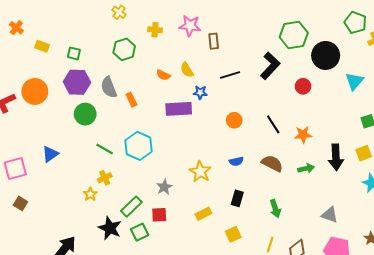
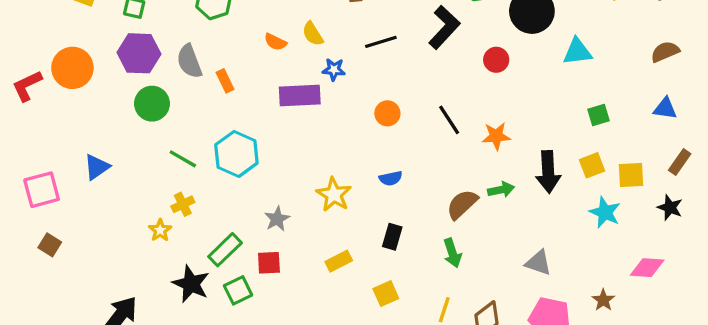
cyan triangle: (354, 81) -> (577, 52), turned 42
brown semicircle: (272, 163) -> (462, 204), moved, turned -70

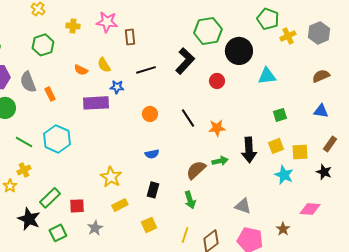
yellow star: (334, 195) -> (111, 177), moved
gray star: (277, 219) -> (95, 228), moved
green square: (238, 290) -> (58, 233), moved

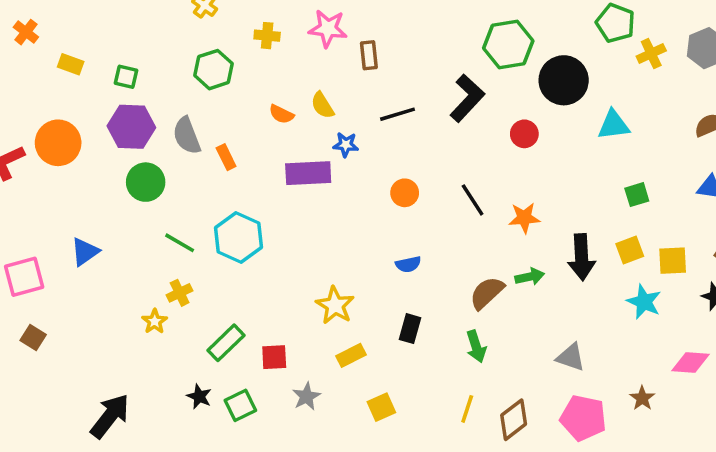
black star: (29, 219) -> (199, 396), moved, size x0.6
yellow square: (149, 225) -> (381, 407), moved

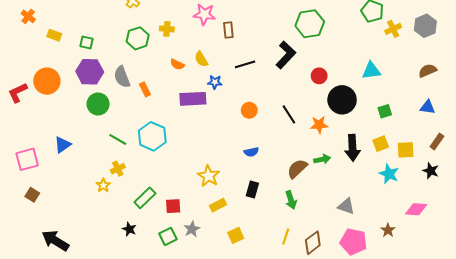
yellow cross: (267, 36) -> (167, 29), moved
black circle: (564, 80) -> (342, 100), moved
green square: (240, 405) -> (168, 236), moved
black arrow: (110, 416) -> (55, 241), moved, turned -96

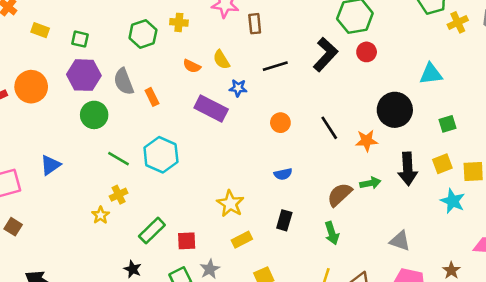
red circle: (319, 76) -> (367, 52), moved
purple rectangle: (193, 99) -> (211, 109), turned 30

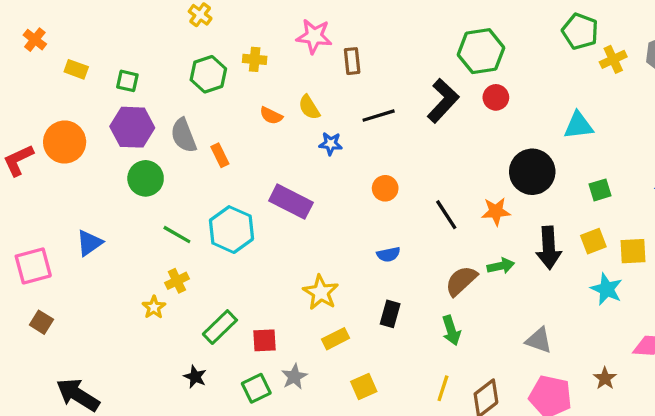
purple rectangle: (211, 109) -> (291, 202), moved
black line: (329, 128) -> (446, 215), moved

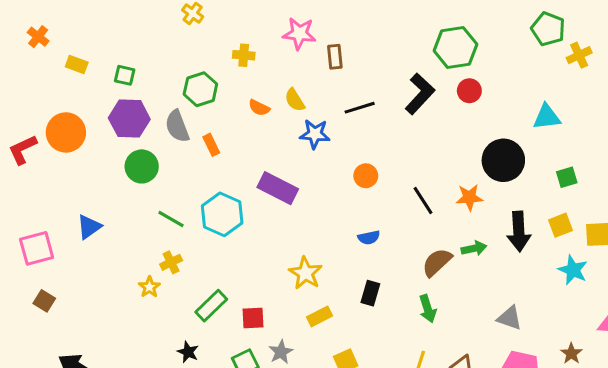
green hexagon: (208, 74) -> (200, 89), moved
blue star: (331, 144) -> (315, 134), size x1.4

